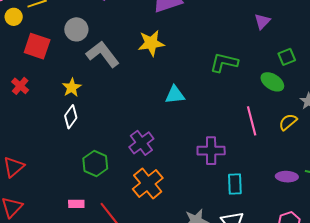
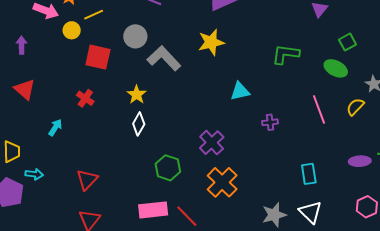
purple cross: (211, 151) -> (270, 122), moved, size x0.6
pink rectangle: (76, 204) -> (153, 210), size x1.8

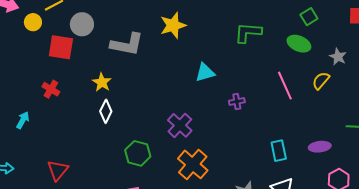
gray circle: (135, 36) -> (82, 24), moved
gray L-shape: (164, 58) -> (127, 44), turned 148
purple ellipse: (360, 161) -> (320, 147), moved

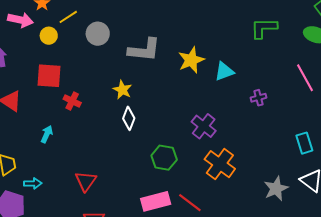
yellow star: (173, 25) -> (191, 60), moved
red square: (61, 47) -> (49, 76), moved

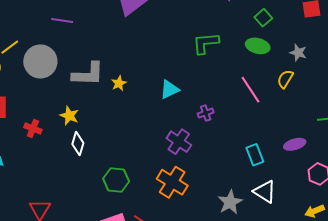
gray circle: (98, 34) -> (40, 61), size x1.4
yellow star: (191, 60) -> (119, 83), moved, size x0.6
red cross: (72, 101) -> (33, 129), moved
purple cross: (204, 126) -> (179, 142), moved

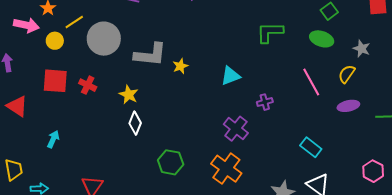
red cross: (33, 129) -> (88, 85), moved
purple ellipse: (295, 144) -> (348, 106), moved
cyan rectangle: (255, 155) -> (311, 147), turned -35

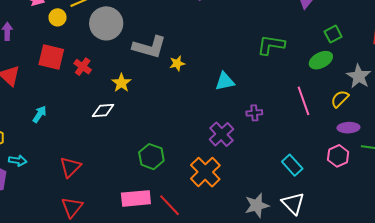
green ellipse: (322, 39) -> (321, 60), turned -55
gray star: (362, 49) -> (359, 76), size x1.4
purple ellipse: (348, 106) -> (348, 128), moved
white diamond: (135, 123) -> (103, 110), moved, turned 55
pink hexagon: (373, 171) -> (338, 156), moved

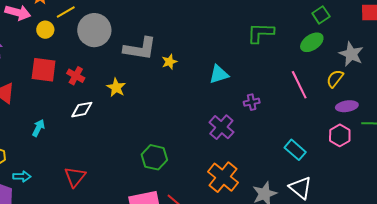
white diamond: (103, 110) -> (82, 110), moved
orange cross: (205, 172) -> (223, 177), moved

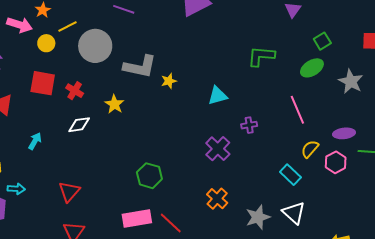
yellow semicircle: (335, 79) -> (310, 149), moved
orange cross: (223, 177) -> (217, 199), size x0.7

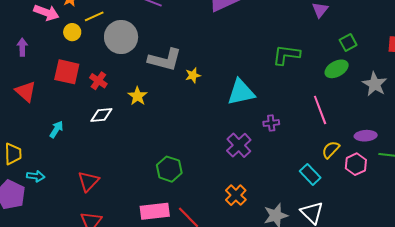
cyan triangle: (218, 96) -> (241, 92), size x1.4

